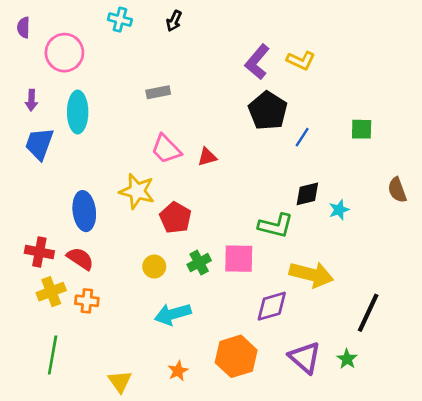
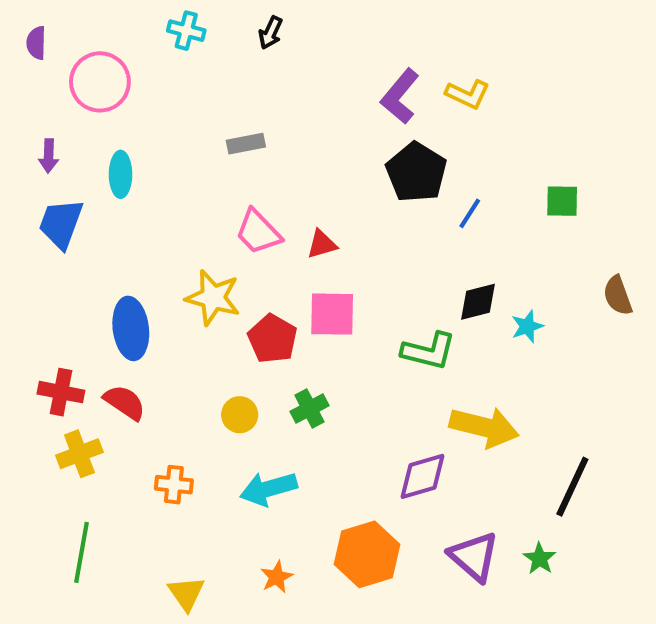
cyan ellipse: (78, 112) -> (121, 174), size x0.7
pink square: (239, 259) -> (332, 314), moved
orange cross: (87, 301) -> (174, 485), moved

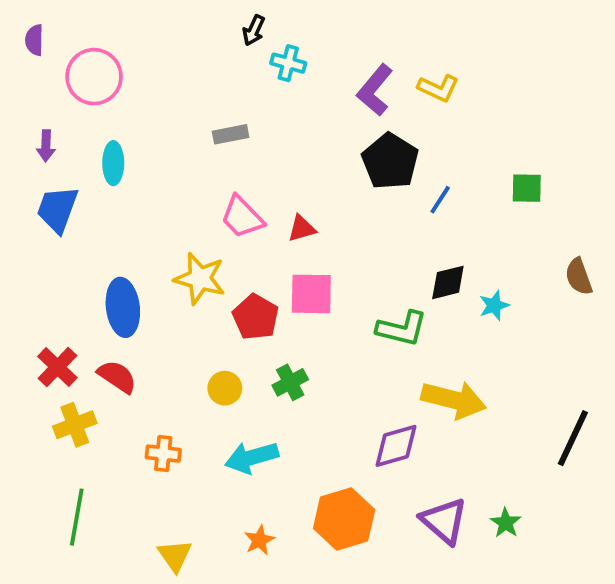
cyan cross: (186, 31) -> (288, 63), moved
red cross: (61, 392) -> (57, 367), turned 33
black line: (572, 487) -> (573, 438), moved

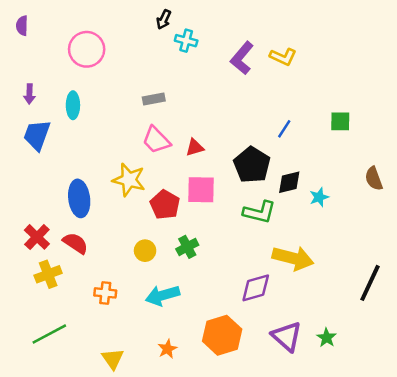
pink circle: (94, 77) -> (87, 49), moved
gray rectangle: (231, 134) -> (154, 99), moved
black pentagon: (390, 161) -> (252, 165), moved
green line: (77, 517) -> (49, 334), turned 52

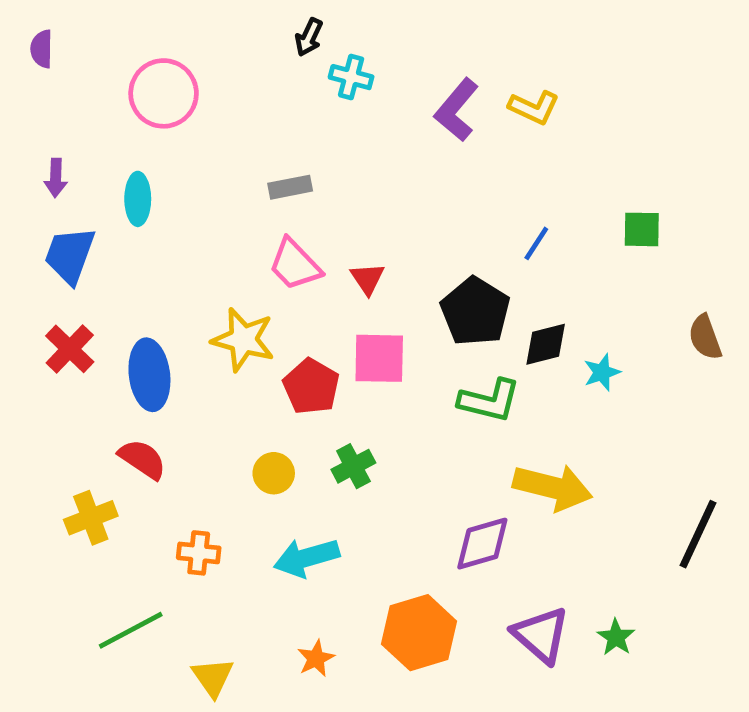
red triangle: (195, 147) -> (367, 279), turned -48
red cross: (37, 237) -> (70, 349), moved
green line: (49, 334) -> (131, 630), moved

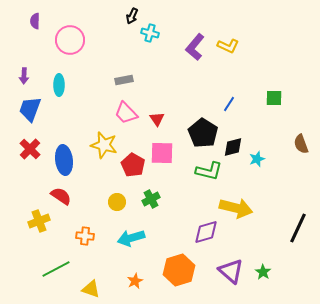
purple semicircle: (42, 49) -> (35, 21), moved
yellow triangle: (213, 677) -> (91, 289), turned -36

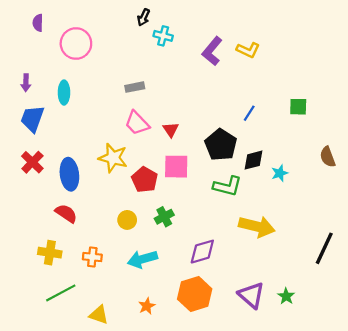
yellow cross: (39, 221) -> (50, 253), moved, turned 30
purple diamond: (206, 232) -> (202, 252), moved

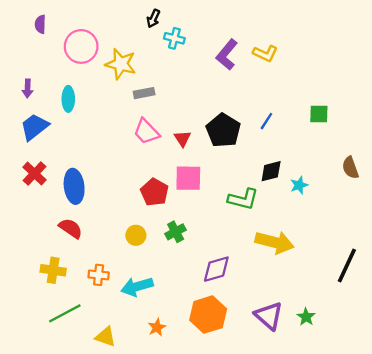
blue trapezoid: (32, 119) -> (34, 127), turned 32
black pentagon: (221, 145) -> (223, 130), moved
yellow star: (113, 158) -> (121, 64), moved
cyan arrow: (142, 259) -> (137, 287), moved

